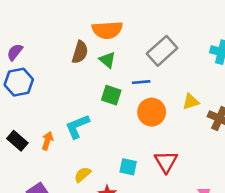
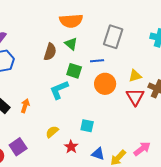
gray rectangle: (162, 51) -> (113, 37), turned -30
brown semicircle: (80, 52) -> (50, 52), moved
cyan L-shape: (77, 126) -> (59, 90), moved
red triangle: (166, 162) -> (135, 97), moved

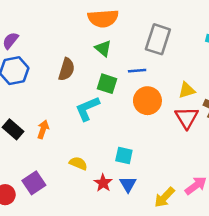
brown semicircle: (50, 52) -> (67, 69), moved
yellow semicircle: (52, 132) -> (78, 163), turned 64
blue triangle: (98, 154) -> (128, 184), moved, turned 40

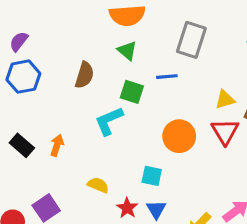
orange circle: (147, 101) -> (179, 136), moved

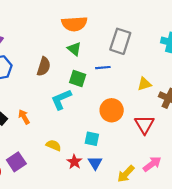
red triangle: (225, 132) -> (144, 125), moved
orange arrow: (57, 145) -> (24, 117), turned -48

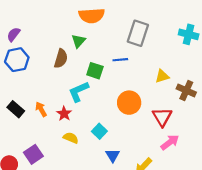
green triangle: (74, 49) -> (78, 41), moved, turned 32
cyan square: (92, 139) -> (99, 131), moved, turned 32
red star: (74, 162) -> (64, 114), moved
pink arrow: (152, 164) -> (170, 142), moved

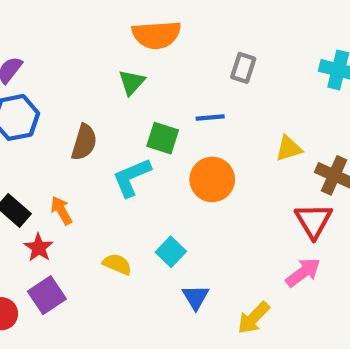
gray rectangle: (138, 33) -> (243, 68), size x0.6
brown semicircle: (61, 59) -> (84, 142), moved
orange circle: (129, 103) -> (212, 179), moved
red star: (64, 114) -> (39, 248), moved
red triangle: (162, 117) -> (313, 221), moved

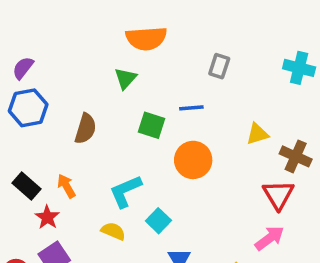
cyan L-shape: (132, 177) -> (125, 191), moved

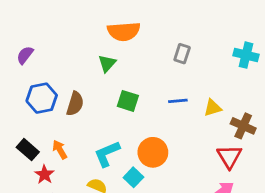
blue hexagon: (28, 108) -> (42, 98), moved
blue line: (191, 108) -> (178, 101), moved
orange circle: (193, 160) -> (153, 152), moved

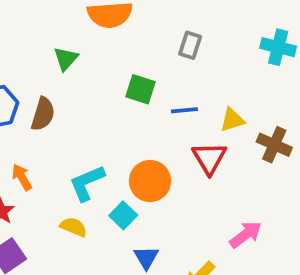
green triangle: (107, 63) -> (66, 59), moved
green square: (128, 101) -> (140, 89), moved
red triangle: (229, 156) -> (209, 158), moved

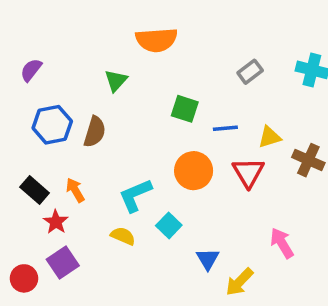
gray rectangle: (190, 45) -> (250, 72), moved, turned 35
orange circle: (150, 181) -> (194, 171), moved
pink arrow: (246, 235) -> (282, 243), turned -84
blue triangle: (146, 257) -> (208, 259), moved

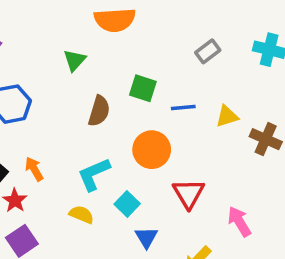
brown semicircle: (95, 132) -> (99, 111), moved
red triangle: (248, 172) -> (188, 193), moved
blue triangle: (208, 259) -> (146, 237), moved

